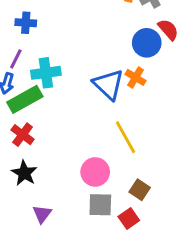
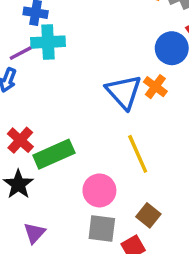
purple line: (16, 59) -> (21, 53), turned 30
cyan cross: (46, 73) -> (48, 42), moved
green rectangle: (25, 99) -> (54, 154), moved

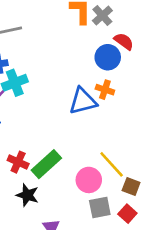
blue triangle: (124, 92) -> (83, 101), turned -44
yellow line: (138, 154) -> (112, 164), moved

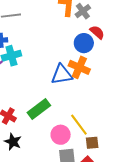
orange cross: (105, 90) -> (79, 67), size x1.5
green rectangle: (46, 164) -> (39, 109), moved
brown square: (131, 186) -> (92, 143), turned -32

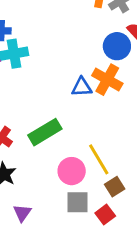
blue triangle: (62, 75) -> (82, 87), size x0.7
brown square: (92, 143) -> (115, 187), turned -32

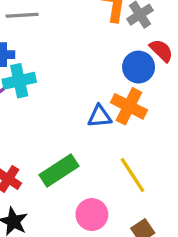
yellow line: (99, 159) -> (133, 175), moved

